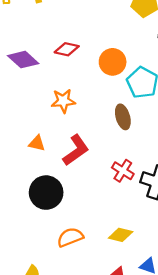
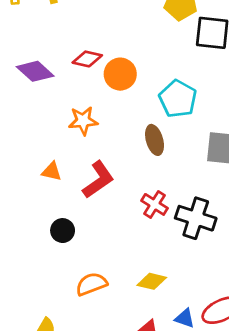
orange circle: (113, 62) -> (120, 74), moved
black circle: (46, 193) -> (63, 231), size x0.6

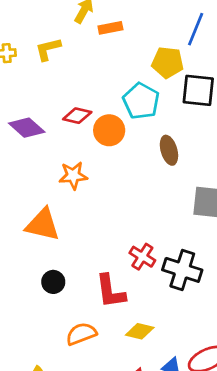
cyan pentagon: (178, 99) -> (141, 101), moved
brown ellipse: (155, 140) -> (169, 150), moved
orange triangle: (52, 172) -> (43, 225), size x1.8
red L-shape: (98, 180) -> (110, 291), moved, turned 117

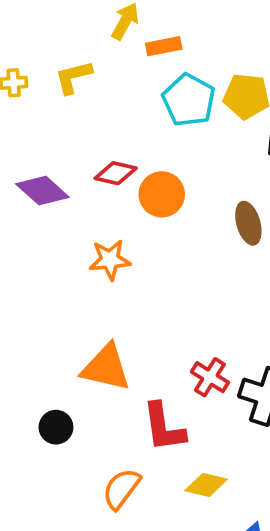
cyan pentagon: (141, 101) -> (189, 100), moved
orange triangle: (43, 225) -> (106, 368), moved
black circle: (53, 282) -> (56, 427), moved
orange semicircle: (81, 334) -> (121, 489), turned -32

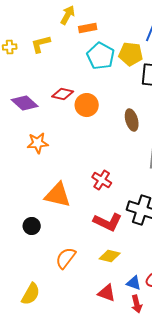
orange star: (110, 260) -> (38, 143), moved
red cross: (210, 377) -> (102, 180), moved
red L-shape: (164, 427) -> (108, 222), moved, turned -56

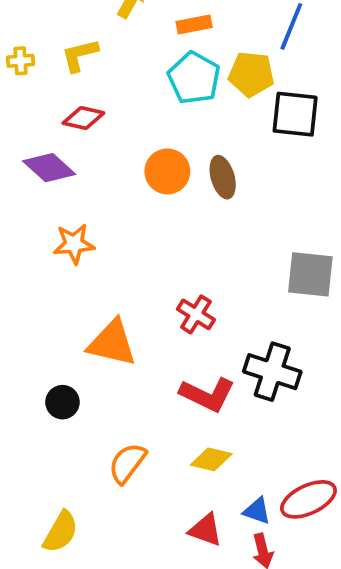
orange rectangle: (88, 28) -> (194, 25), moved
red diamond: (63, 94) -> (83, 118), moved
brown ellipse: (132, 120) -> (223, 177), moved

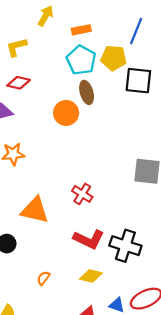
brown ellipse: (223, 177) -> (87, 92), moved
black cross: (272, 372) -> (125, 246), moved
orange semicircle: (127, 463) -> (43, 278), size x0.6

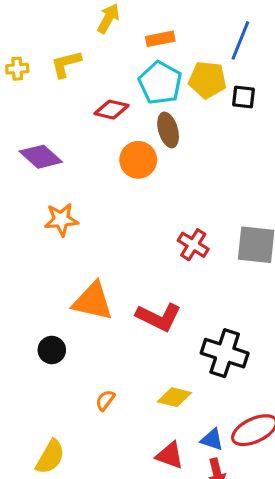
black square: (138, 81) -> (244, 97), moved, size x0.6
red diamond: (19, 83) -> (112, 110), moved
red cross: (82, 194) -> (193, 245), moved
red L-shape: (89, 239) -> (159, 317), moved

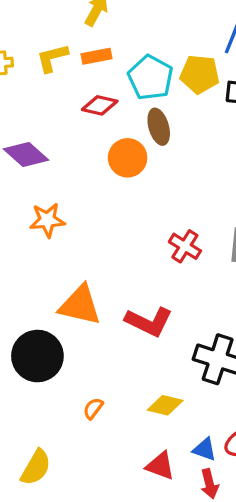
orange rectangle: (160, 39) -> (96, 56), moved
black circle: (52, 350) -> (37, 356), size x1.8

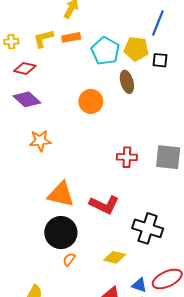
red diamond: (100, 105) -> (25, 68), moved
brown ellipse: (159, 127) -> (127, 82), moved
red cross: (185, 246) -> (127, 157), turned -30
black circle: (37, 356) -> (61, 233), moved

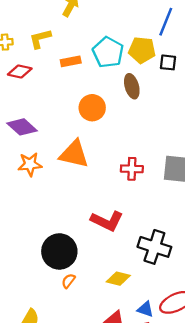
orange rectangle: (71, 37) -> (71, 61), moved
purple diamond: (27, 99) -> (22, 127), moved
orange star: (40, 141) -> (30, 164), moved
orange triangle: (61, 194) -> (74, 154), moved

